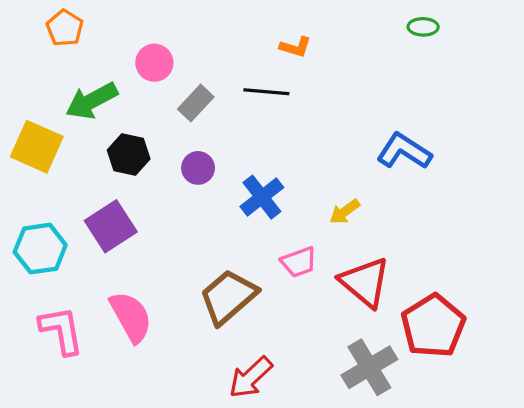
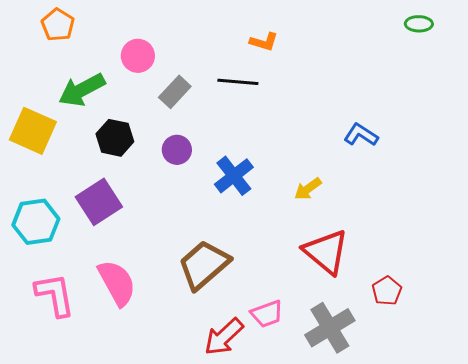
green ellipse: (423, 27) -> (419, 24), moved
blue L-shape: (404, 151) -> (361, 135), size x0.7
pink trapezoid: (299, 262) -> (267, 314), moved
red pentagon: (433, 326) -> (387, 291), size x0.5

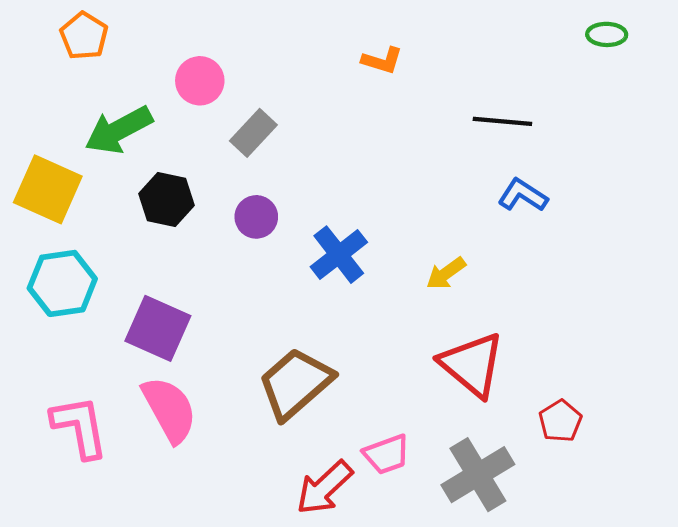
black line: (238, 82) -> (502, 121), moved
purple square: (99, 202) -> (158, 328), moved, turned -33
cyan hexagon: (36, 222) -> (62, 283), moved

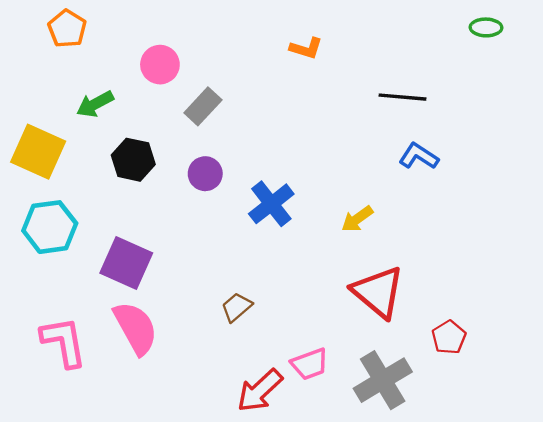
green arrow: (119, 130) -> (95, 104), size x0.7
brown trapezoid: (295, 383) -> (237, 307), size x0.5

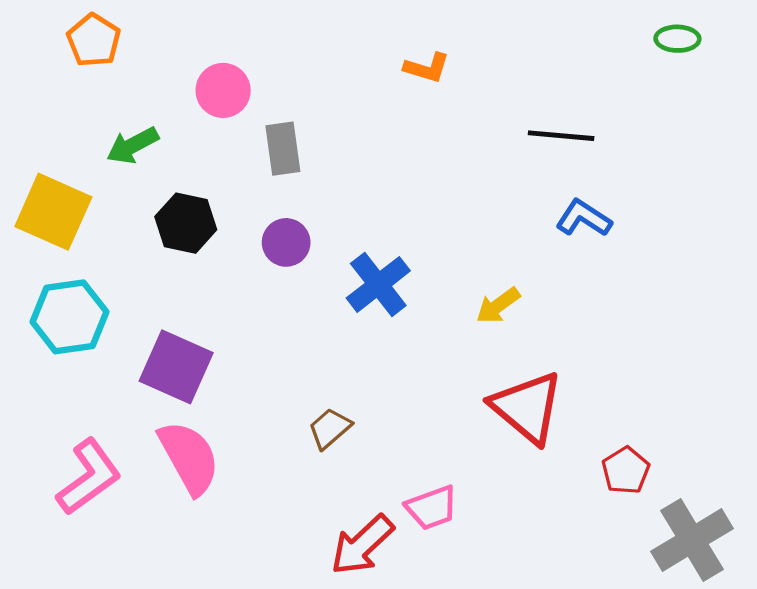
gray rectangle: (203, 106) -> (283, 149), turned -51
pink L-shape: (64, 342) -> (89, 477), turned 64
gray cross: (383, 380) -> (692, 540), moved

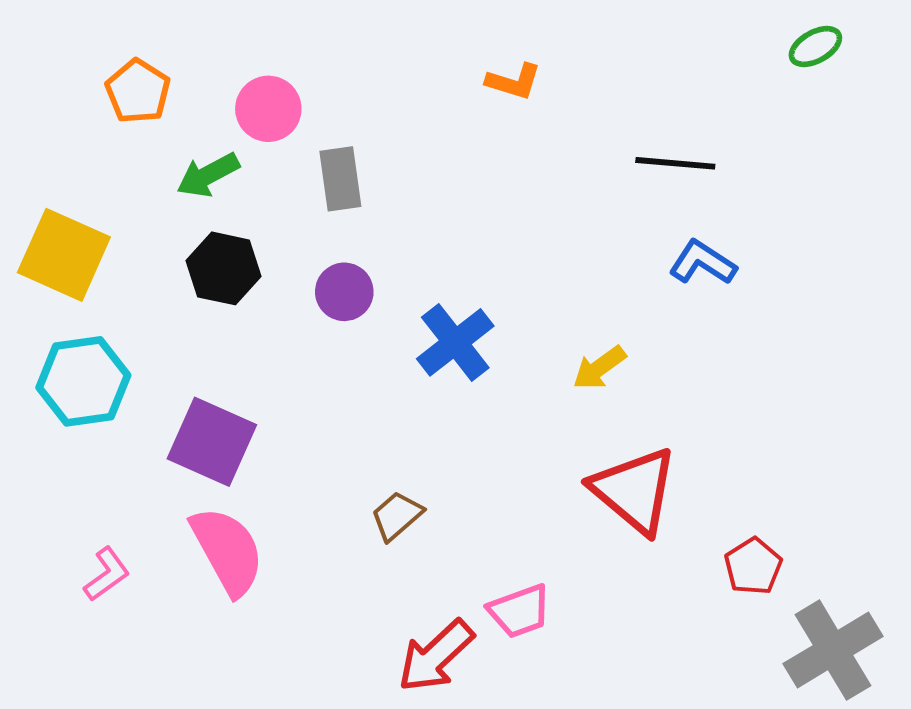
green ellipse: (677, 39) -> (815, 47), turned -30
orange pentagon: (94, 40) -> (138, 91), moved
green arrow: (132, 145) -> (208, 175), moved
pink L-shape: (89, 477) -> (107, 574), size x0.6

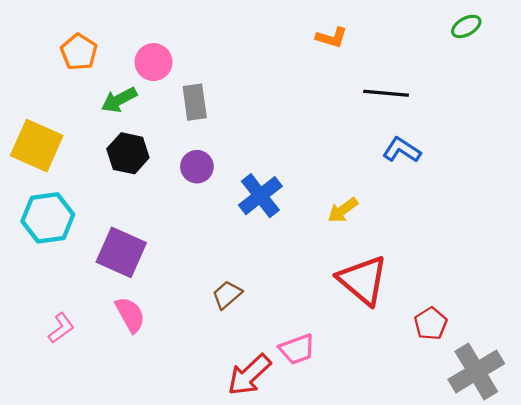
orange L-shape: (514, 82) -> (332, 38), moved
pink semicircle: (227, 551) -> (130, 315), size x0.7

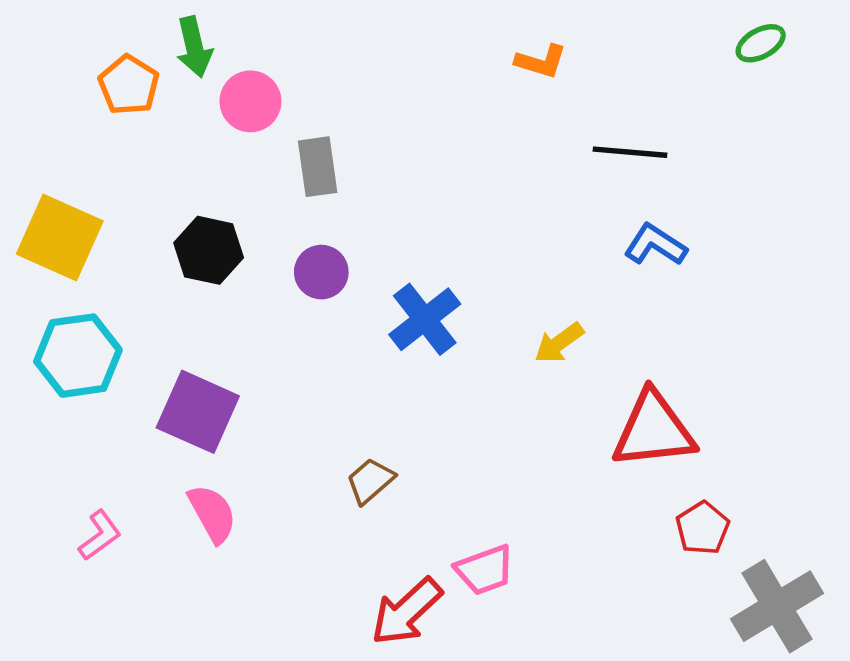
green arrow: (119, 100) -> (194, 47), moved, turned -75
red triangle: (363, 280) -> (654, 430), moved, turned -46

